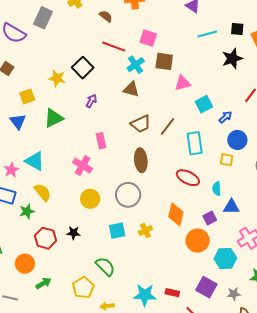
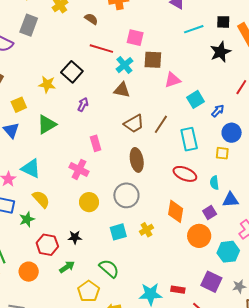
green arrow: (43, 283) -> (67, 267), moved

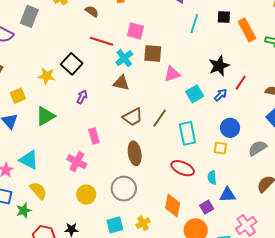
cyan line: (194, 29) -> (194, 24), turned -54
black star: (220, 52) -> (219, 66), moved
blue arrow: (218, 111) -> (221, 95), moved

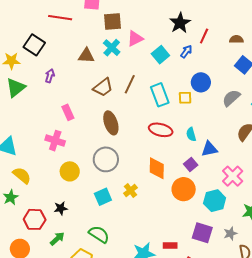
cyan cross: (124, 58) -> (112, 48), moved
green triangle: (45, 116) -> (16, 88), moved
yellow square: (220, 148) -> (185, 98), moved

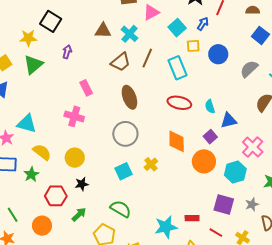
cyan cross: (112, 48) -> (129, 34), moved
yellow square: (185, 98) -> (193, 46), moved
yellow circle: (70, 171) -> (75, 158), moved

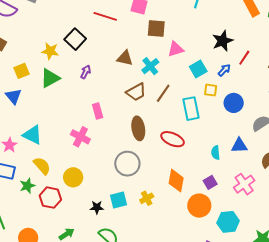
red ellipse: (179, 103) -> (173, 139), moved
blue triangle: (229, 120) -> (239, 146), moved
pink cross: (253, 147) -> (244, 184), moved
black star: (82, 184) -> (97, 207), moved
red hexagon: (56, 196) -> (50, 198), moved

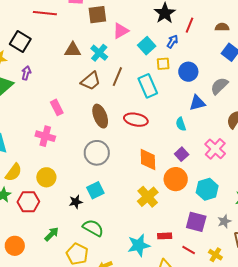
purple arrow: (86, 72) -> (26, 73), moved
blue triangle: (239, 146) -> (197, 103), moved
yellow semicircle: (42, 166) -> (14, 172), turned 90
yellow cross: (147, 198) -> (148, 197), moved, size x1.5

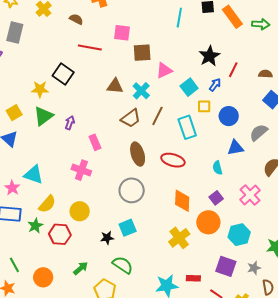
purple arrow: (26, 73) -> (70, 123), moved

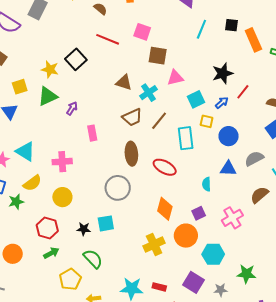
pink cross: (81, 170) -> (62, 162), moved, turned -36
red hexagon: (60, 234) -> (47, 228), moved

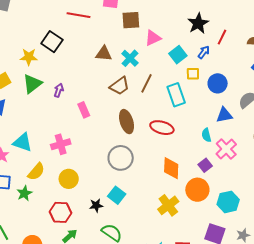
pink cross: (232, 218) -> (226, 149), moved
cyan square: (106, 223) -> (117, 195), turned -30

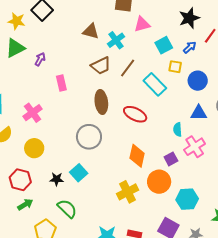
cyan rectangle: (176, 95) -> (155, 84), turned -35
pink cross: (61, 144) -> (33, 113), turned -30

